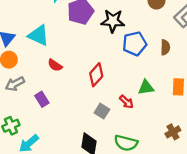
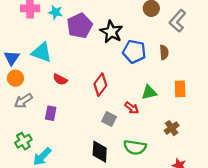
black star: (113, 21) -> (111, 32), turned 30
blue pentagon: (135, 44) -> (134, 52), turned 30
purple rectangle: (42, 99) -> (51, 113), turned 48
brown cross: (173, 132) -> (172, 128), moved

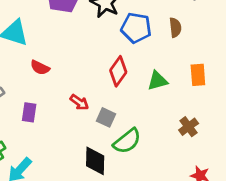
red diamond: (100, 85) -> (118, 71), moved
red arrow: (132, 108) -> (79, 102), moved
green semicircle: (135, 147) -> (127, 141), moved, turned -45

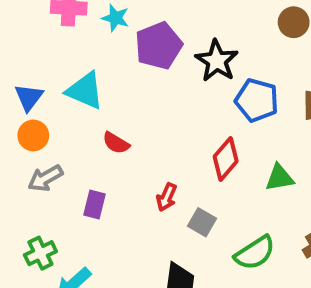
red arrow: (79, 102) -> (167, 197), turned 72
green semicircle: (127, 141) -> (255, 253), moved

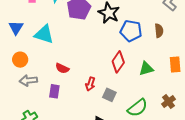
blue triangle: (29, 97) -> (16, 28), moved
red semicircle: (116, 143) -> (62, 68), moved
gray arrow: (45, 178) -> (28, 80), turned 30

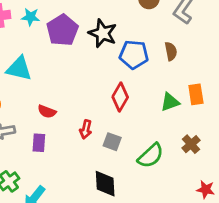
green triangle: (146, 69) -> (170, 102), moved

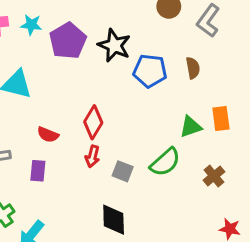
red diamond: (120, 97) -> (93, 122), moved
green semicircle: (151, 156) -> (165, 162), moved

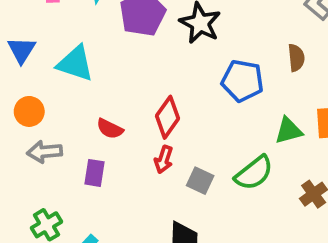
blue pentagon: (150, 71) -> (242, 81), moved

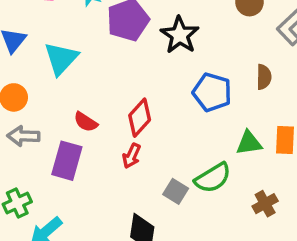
cyan triangle: (75, 63) -> (61, 58), turned 48
purple rectangle: (95, 173) -> (67, 161), size x1.5
gray square: (200, 181) -> (176, 191), moved

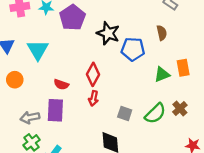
black star: (180, 35) -> (108, 33), moved
gray arrow: (23, 136) -> (30, 117), moved
green semicircle: (213, 178) -> (155, 113), moved

